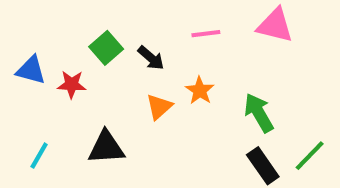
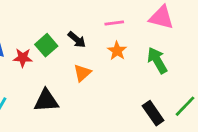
green square: (106, 48) -> (46, 45), moved
orange star: (200, 91) -> (117, 51), moved
green arrow: (259, 113) -> (157, 60), moved

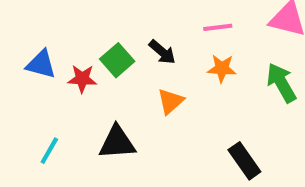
orange star: (117, 51) -> (222, 68), turned -30
black rectangle: (153, 113) -> (244, 161), moved

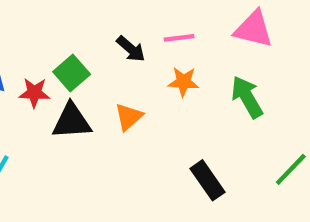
black arrow: (162, 52) -> (131, 49), moved
black triangle: (117, 142) -> (72, 121), moved

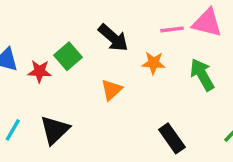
pink line: (179, 38) -> (172, 29), moved
black arrow: (131, 49) -> (113, 38), size x1.4
black triangle: (72, 121) -> (55, 130), moved, turned -40

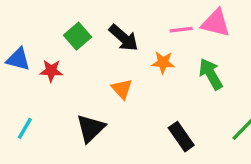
green square: (68, 56) -> (78, 36), moved
orange triangle: (112, 90) -> (122, 89), turned -30
black triangle: (55, 130) -> (91, 128), moved

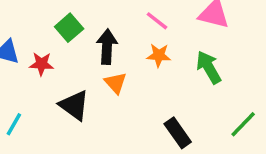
pink line: (181, 30) -> (157, 21), moved, turned 45
black arrow: (124, 38) -> (107, 47), moved, turned -128
black triangle: (91, 128) -> (74, 105), moved, turned -40

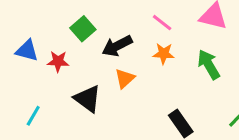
black arrow: (107, 47) -> (117, 46), turned -120
orange triangle: (116, 83) -> (125, 78), turned 30

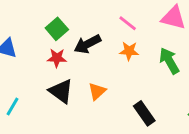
red star: (58, 61) -> (57, 58), moved
orange triangle: (125, 78) -> (97, 91), moved

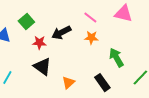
green square: (57, 29) -> (26, 22), moved
green arrow: (169, 61) -> (116, 58), moved
orange triangle: (97, 91) -> (68, 83), moved

